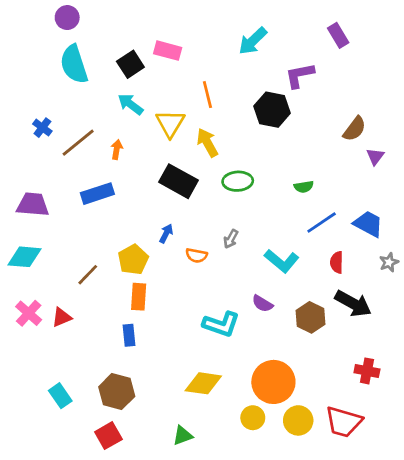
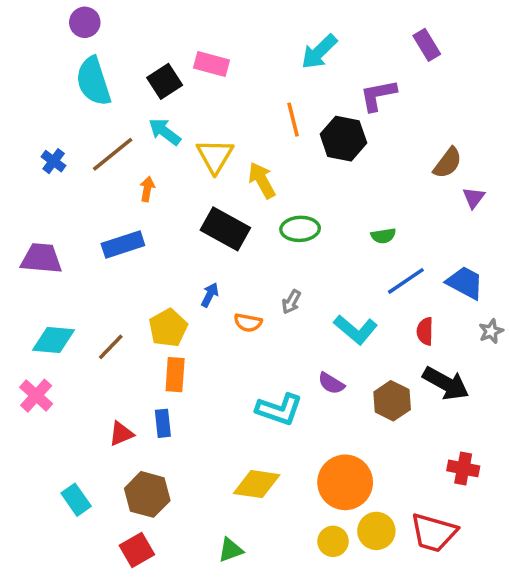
orange line: (207, 95) -> (293, 120), moved
brown line: (78, 143) -> (113, 154), moved
cyan diamond: (25, 257) -> (54, 340), moved
red triangle: (62, 317) -> (121, 434), moved
yellow circle: (253, 418) -> (333, 541), moved

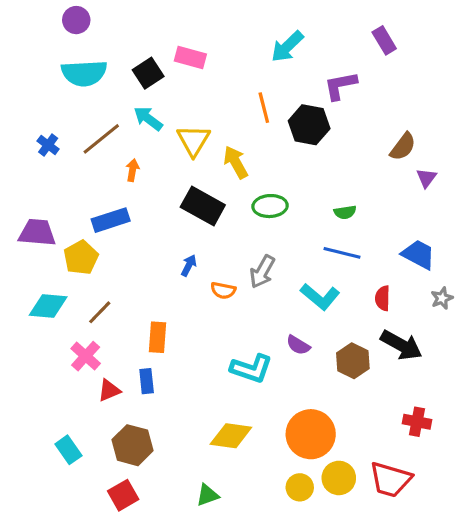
cyan semicircle: (93, 81) -> (84, 73), turned -75
blue line: (406, 281) -> (342, 253), moved, turned 48
gray arrow: (291, 302) -> (262, 272), size x1.5
yellow pentagon: (168, 328) -> (81, 258), moved
pink cross: (36, 396) -> (86, 356), moved

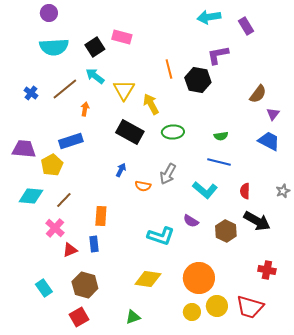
cyan arrow: (287, 47) -> (209, 17), moved, turned 35
blue trapezoid: (419, 254) -> (269, 141), moved

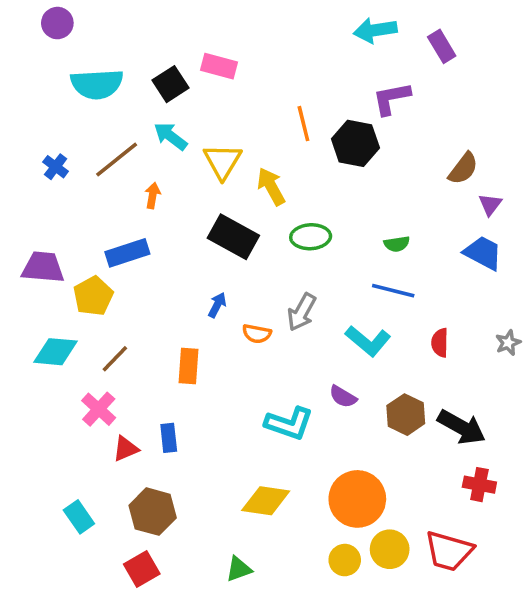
purple circle: (49, 13) -> (57, 23), moved
orange rectangle: (101, 216) -> (188, 366), moved
black arrow: (257, 221) -> (461, 427), moved

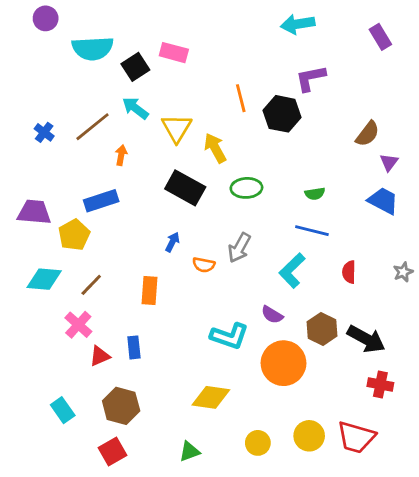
purple rectangle: (442, 46) -> (380, 37), moved
cyan semicircle: (97, 84) -> (93, 48), moved
cyan L-shape: (368, 341) -> (292, 271), turned 96
orange circle: (357, 499) -> (283, 363), moved
yellow circle: (345, 560) -> (258, 443), moved

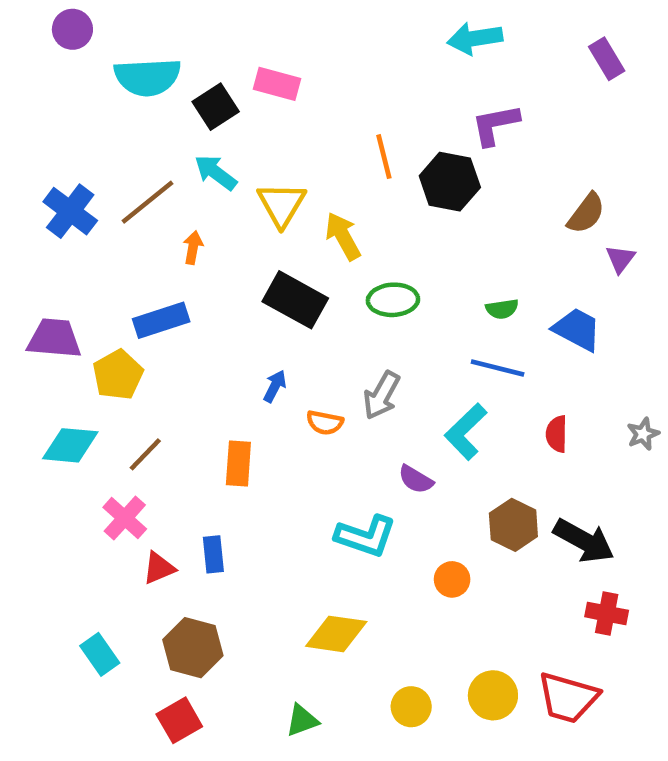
blue cross: (44, 132) -> (70, 211), size x1.6
blue trapezoid: (383, 201) -> (577, 329), moved
purple semicircle: (272, 315) -> (416, 479), moved
orange circle: (283, 363) -> (452, 579), size x0.5

